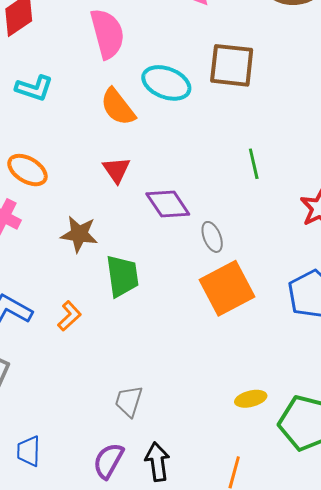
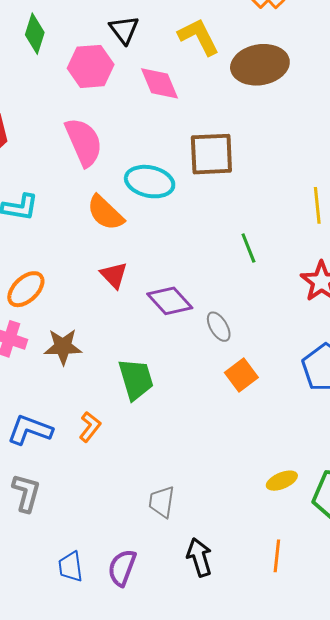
orange ellipse: (27, 170) -> (26, 289), turned -66
brown star: (79, 234) -> (63, 347), moved
orange square: (227, 288) -> (241, 375), size x0.6
purple semicircle: (108, 461) -> (122, 568), moved

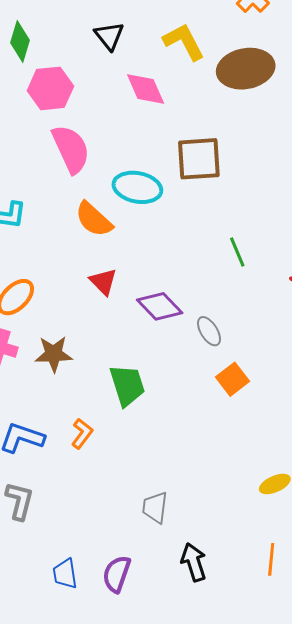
pink hexagon: (91, 66) -> (50, 88), moved

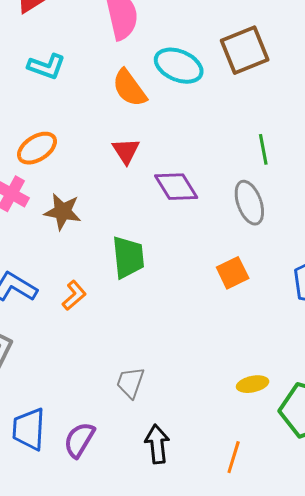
brown square: (199, 159) -> (245, 50), turned -30
gray ellipse: (209, 331) -> (249, 203), moved, size x1.4
blue trapezoid: (65, 574) -> (29, 429), size x1.4

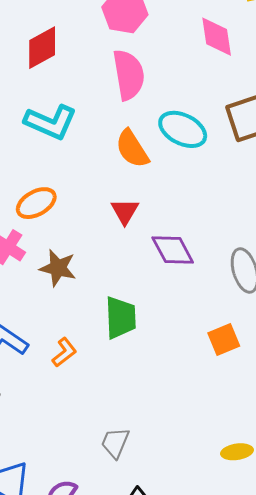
cyan L-shape: (46, 66) -> (51, 122), size x1.4

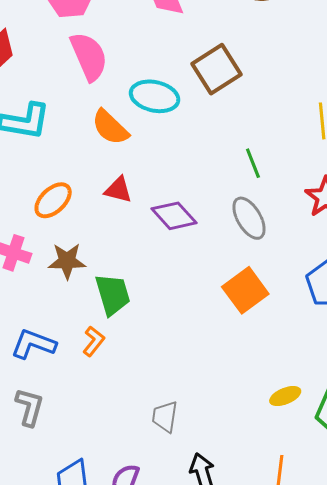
orange ellipse: (36, 203) -> (53, 200), moved
red triangle: (125, 211) -> (118, 190), turned -32
green trapezoid: (121, 318) -> (113, 294), moved
orange square: (224, 340) -> (245, 290), size x1.4

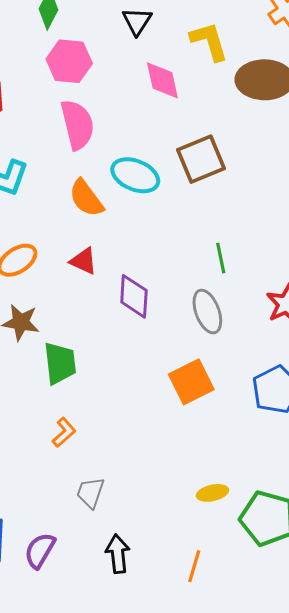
purple diamond: (174, 216) -> (134, 296), turned 36
orange L-shape: (94, 341) -> (64, 432), moved

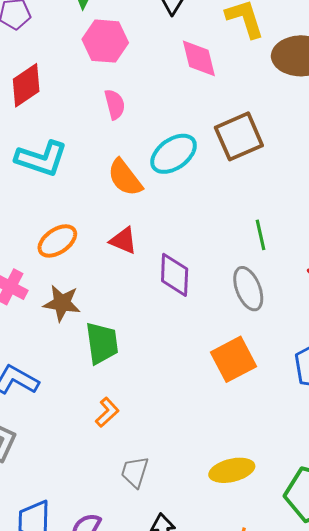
pink semicircle: (77, 125) -> (115, 104), size x0.6
cyan ellipse: (135, 175) -> (174, 154), turned -57
yellow ellipse: (212, 493) -> (232, 470), moved, size x1.4

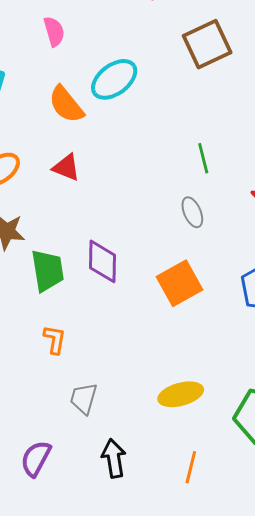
brown square: (239, 136) -> (207, 44), moved
purple diamond: (175, 275) -> (102, 261), moved
gray ellipse: (248, 289) -> (192, 212), size x0.7
orange L-shape: (107, 412) -> (55, 339), turned -36

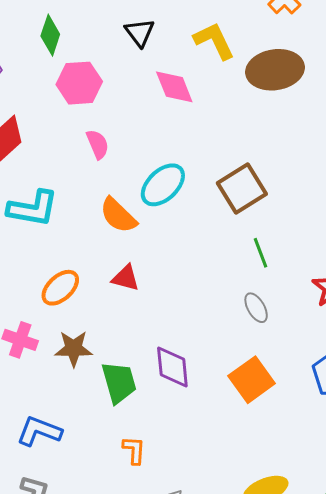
brown square: (207, 44) -> (242, 189), moved

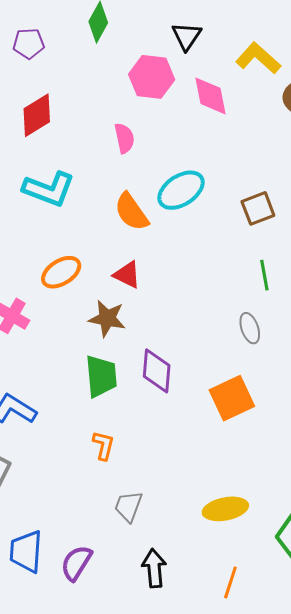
yellow L-shape: (214, 41) -> (258, 58), turned -33
pink hexagon: (79, 83) -> (152, 77), moved
brown square: (242, 189) -> (258, 208), size x0.7
brown star: (74, 349) -> (107, 318), moved

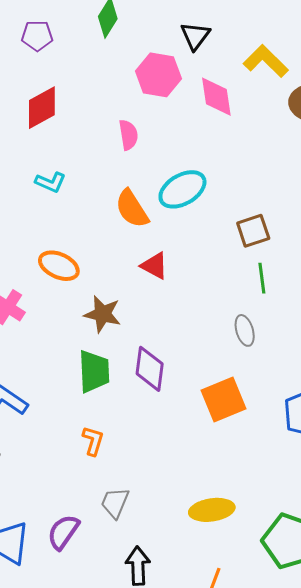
cyan L-shape: (49, 189) -> (50, 182), size x0.6
brown square: (258, 208) -> (253, 231), moved
orange ellipse: (61, 272) -> (59, 266), turned 54
red triangle: (127, 275) -> (154, 266), moved
purple semicircle: (76, 563) -> (63, 532), moved

